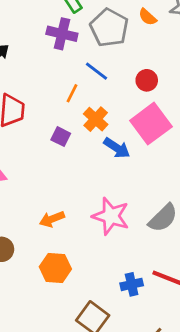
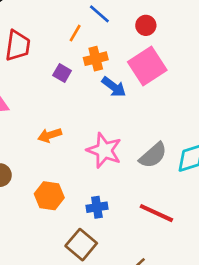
orange cross: (96, 119) -> (96, 59), turned 30
orange arrow: (52, 219) -> (50, 135), moved
blue cross: (132, 284) -> (97, 207), moved

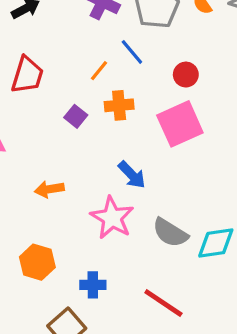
blue arrow: (114, 87) -> (132, 175), moved
gray semicircle: (153, 155) -> (170, 233), turned 64

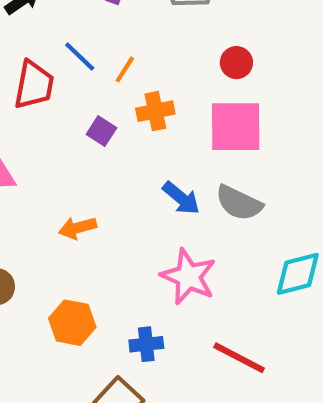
blue line: (132, 52) -> (80, 57), moved
pink square: (180, 124) -> (236, 127), turned 30
pink star: (112, 218) -> (188, 277), moved
gray semicircle: (170, 233) -> (239, 203), moved

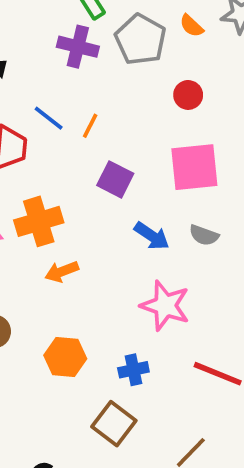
red circle: (236, 63) -> (188, 95), moved
orange cross: (155, 111) -> (39, 221), moved, size x1.4
purple square: (101, 131) -> (115, 179), moved, size x1.4
gray semicircle: (239, 203) -> (204, 235), size x0.7

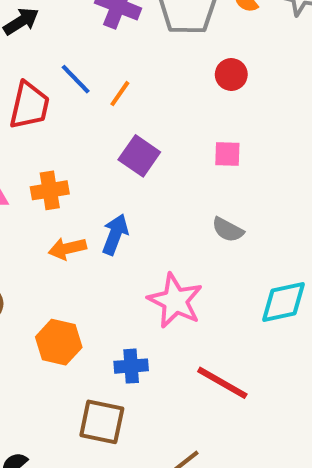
pink square: (194, 167) -> (227, 154), size x0.5
orange cross: (39, 221) -> (50, 190), size x0.7
blue arrow: (152, 236) -> (115, 234), moved, turned -111
brown square: (114, 424) -> (102, 422), turned -33

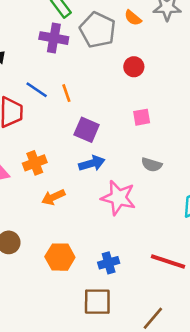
orange line: (120, 94) -> (66, 93), turned -42
blue arrow: (115, 234) -> (92, 163), moved, turned 65
pink star: (175, 301) -> (118, 198), moved

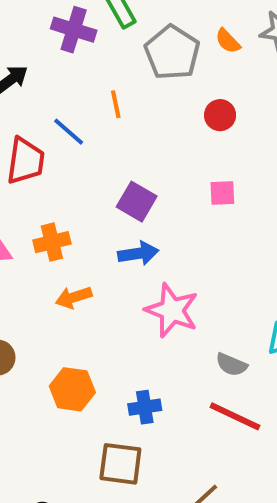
purple cross: (54, 38) -> (74, 30), moved
orange line: (66, 93) -> (116, 104), moved
gray semicircle: (152, 165) -> (231, 365), moved

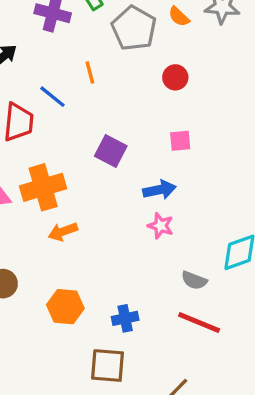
orange cross: (52, 242) -> (43, 187), size x1.5
blue arrow: (138, 253) -> (159, 190), moved
pink star: (172, 310) -> (161, 226), moved, size x0.6

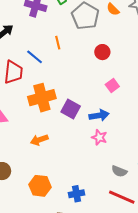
red circle: (175, 77) -> (102, 52), moved
pink square: (180, 141) -> (112, 86), turned -32
purple square: (111, 151) -> (71, 109), moved
orange cross: (43, 187) -> (42, 98), moved

